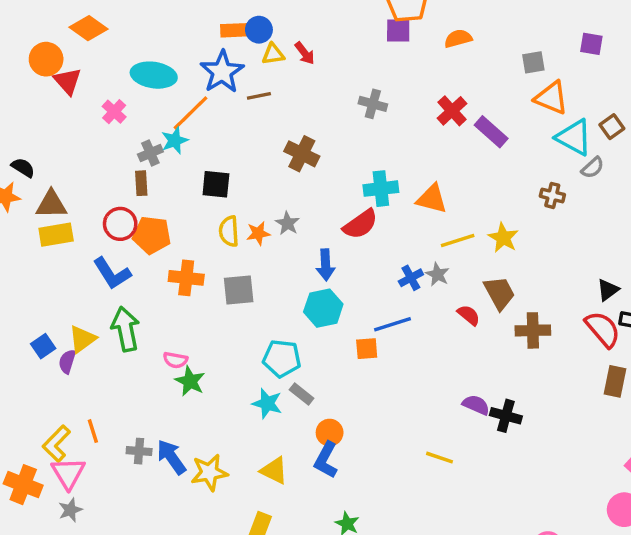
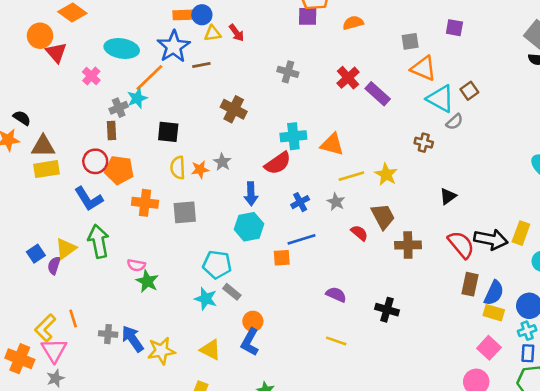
blue cross: (411, 278) -> (300, 202), moved
black triangle: (608, 290) -> (448, 196), moved
purple semicircle: (476, 405) -> (336, 295), moved

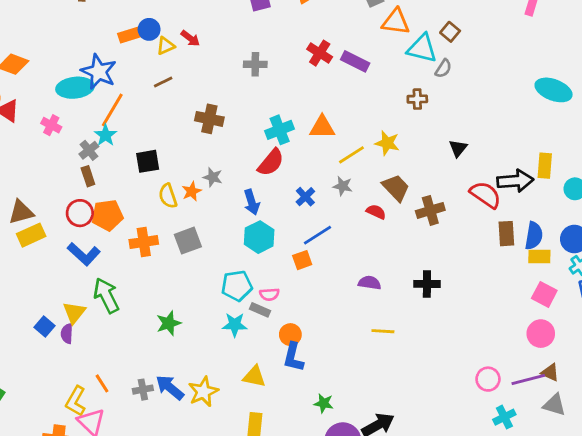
blue star: (174, 47) -> (99, 72), moved
pink semicircle: (136, 265) -> (269, 294), moved
green star: (147, 281) -> (169, 323), turned -30

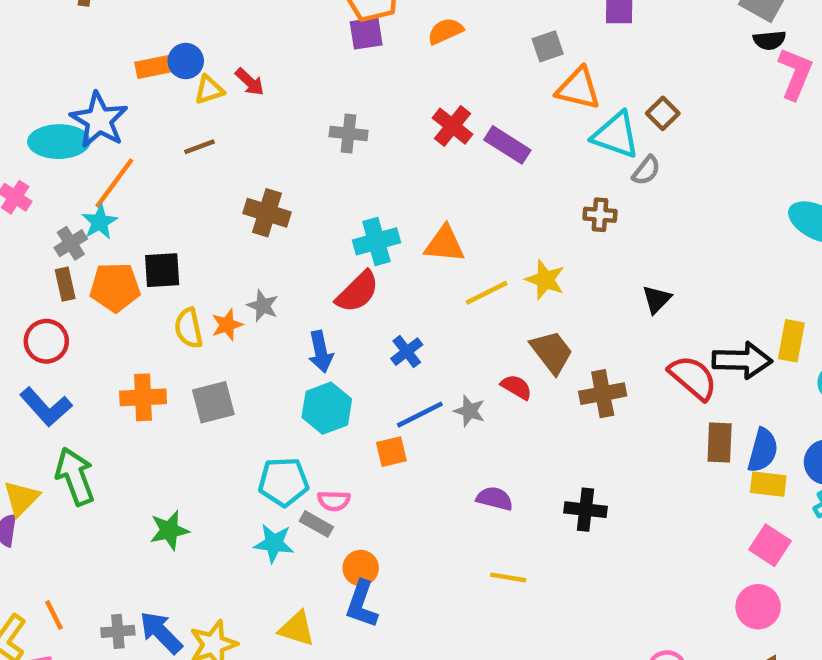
gray star: (343, 186) -> (470, 411), moved
orange pentagon: (107, 215) -> (115, 287), moved

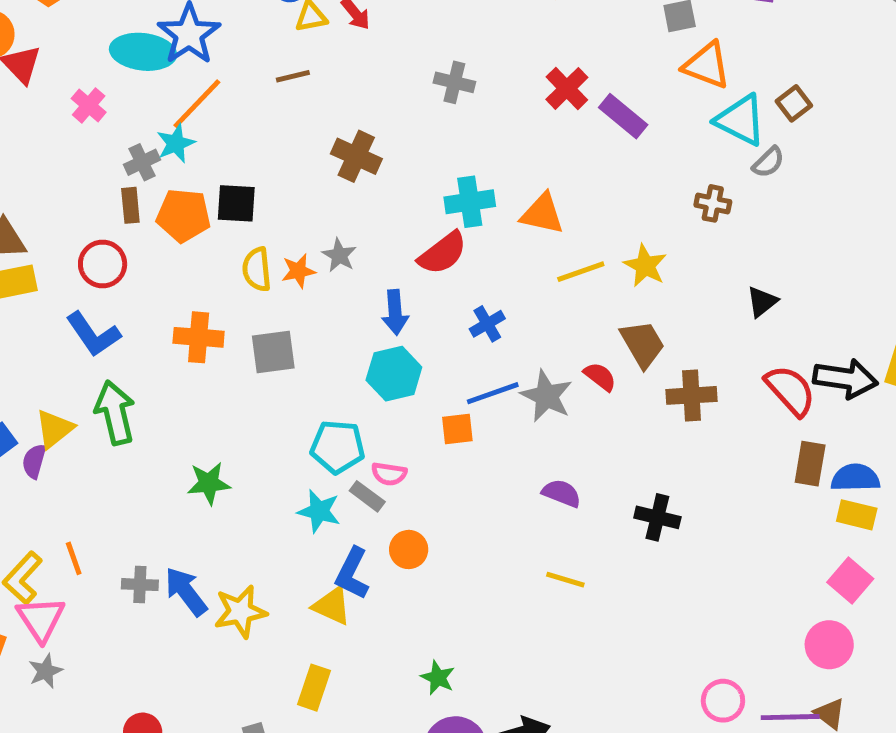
gray star: (470, 411) -> (547, 396), size x1.5
blue semicircle: (763, 450) -> (855, 478), turned -114
blue L-shape: (362, 604) -> (352, 573), moved

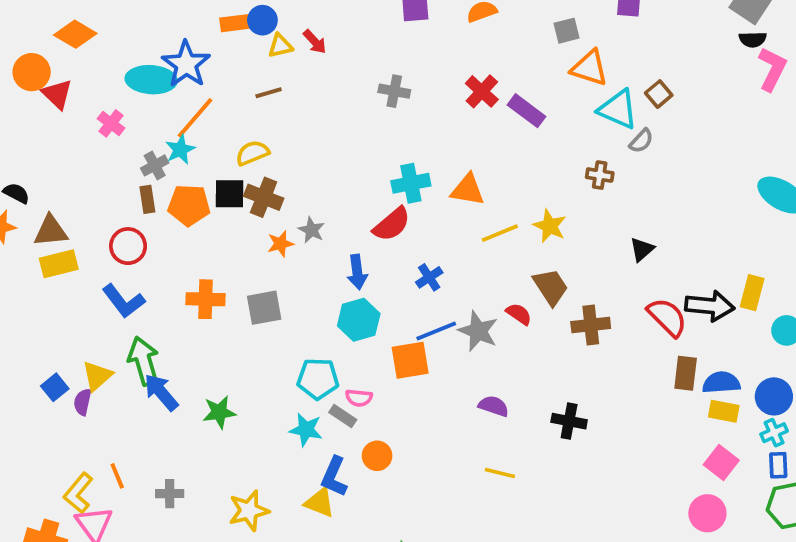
brown cross: (356, 156) -> (264, 197), moved
yellow semicircle: (257, 269) -> (252, 153), moved, turned 76
orange square: (457, 429) -> (410, 360), size x1.5
blue arrow: (186, 592) -> (161, 392), moved

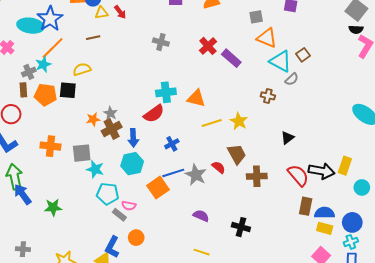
brown cross: (264, 197) -> (112, 129), moved, turned 36
orange square: (410, 360) -> (158, 188), turned -30
cyan star: (306, 430) -> (95, 169), moved

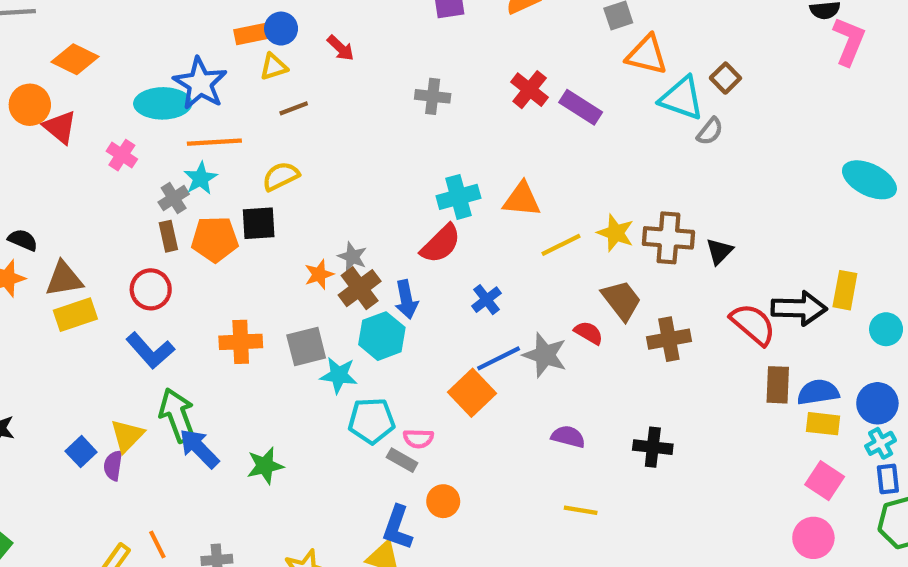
yellow triangle: (101, 13) -> (274, 67), moved
orange line: (53, 48) -> (214, 142), turned 50
brown cross: (268, 96) -> (668, 238), moved, size x1.6
cyan hexagon: (132, 164) -> (382, 336), moved

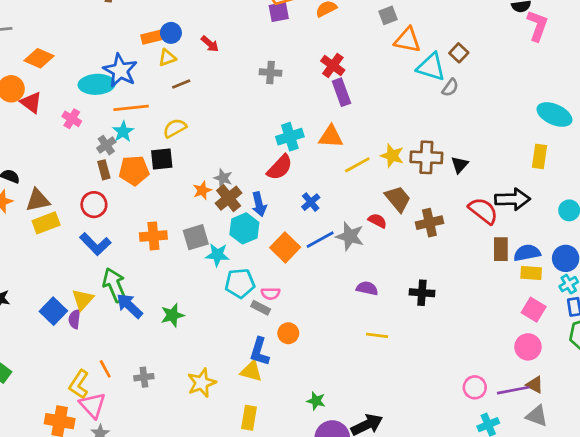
purple rectangle: (581, 107) -> (341, 92), moved, turned 40
yellow rectangle: (845, 290) -> (540, 156), moved
orange square: (472, 393) -> (285, 247), moved
blue square: (81, 452) -> (53, 311), size x1.4

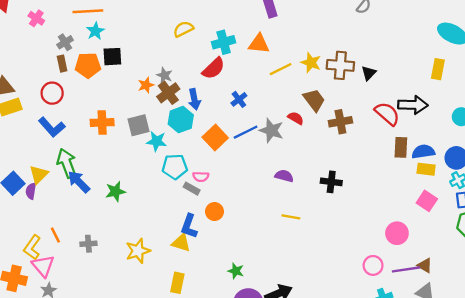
yellow semicircle: (175, 128) -> (183, 29), moved
cyan star: (123, 132) -> (95, 31), moved
pink circle: (528, 347) -> (397, 233), moved

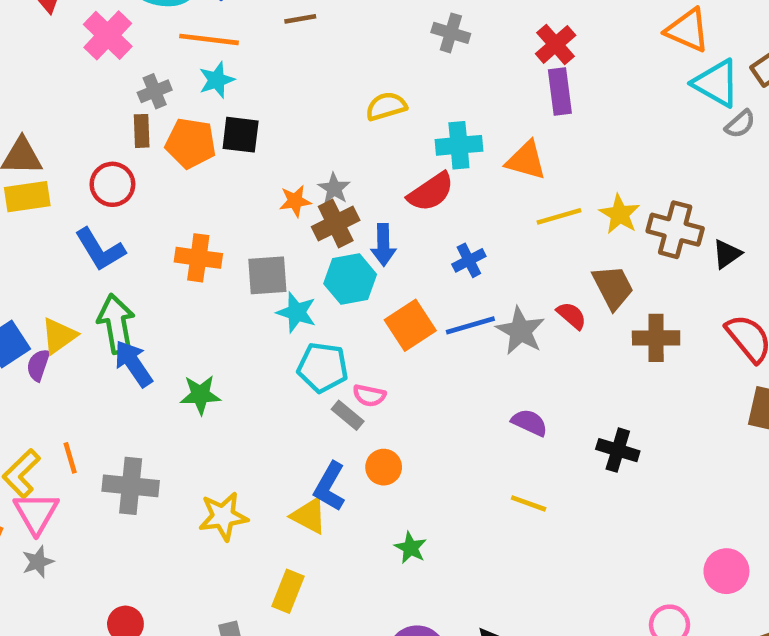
pink cross: (36, 18) -> (108, 35), size x1.5
gray cross: (88, 244) -> (131, 486), size x1.6
green star: (236, 271) -> (411, 548), moved

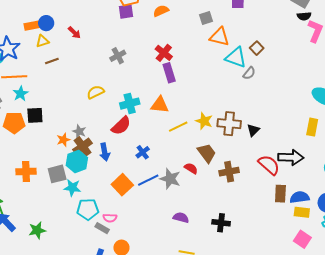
gray cross: (451, 33) -> (118, 56), turned -35
cyan hexagon: (350, 279) -> (77, 162), moved

